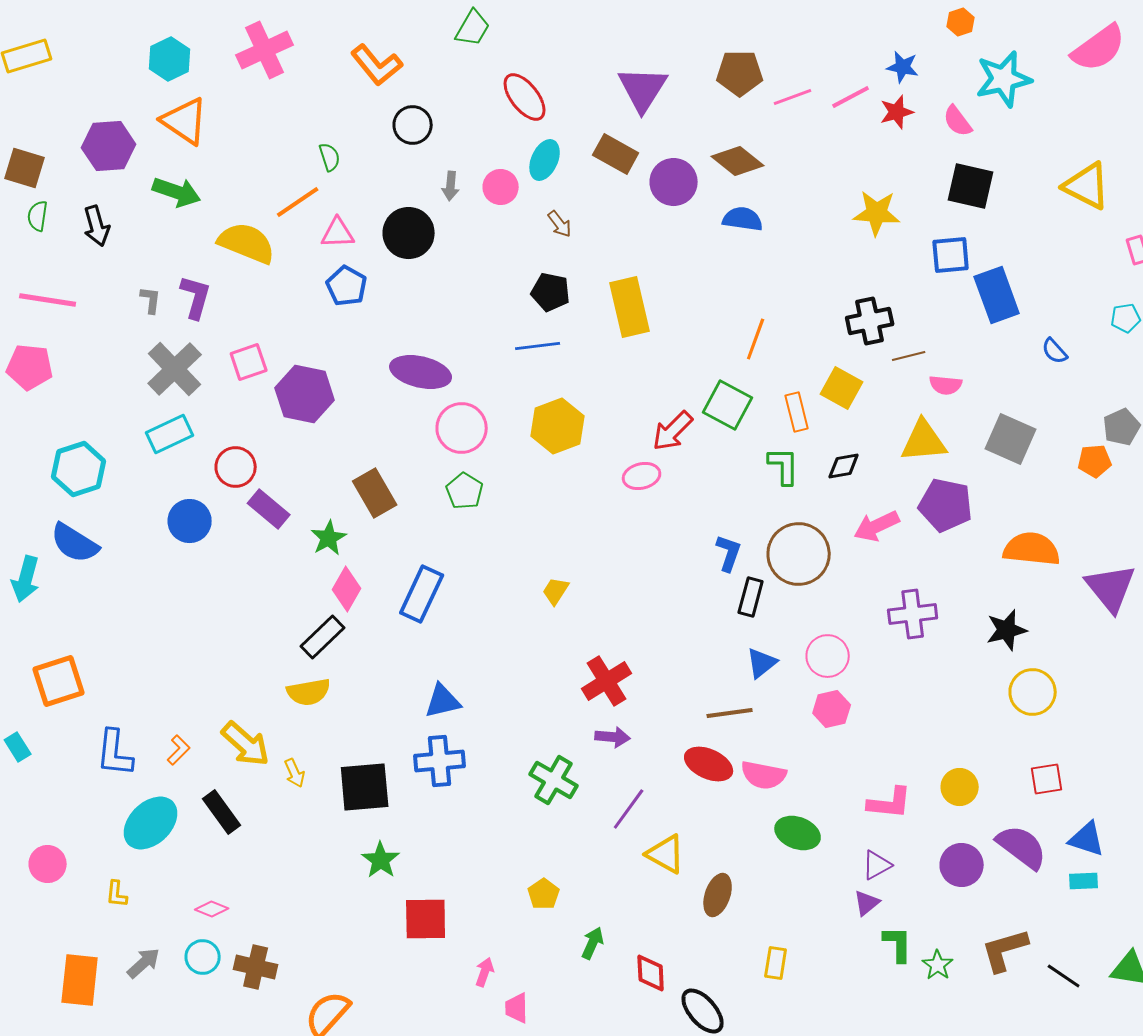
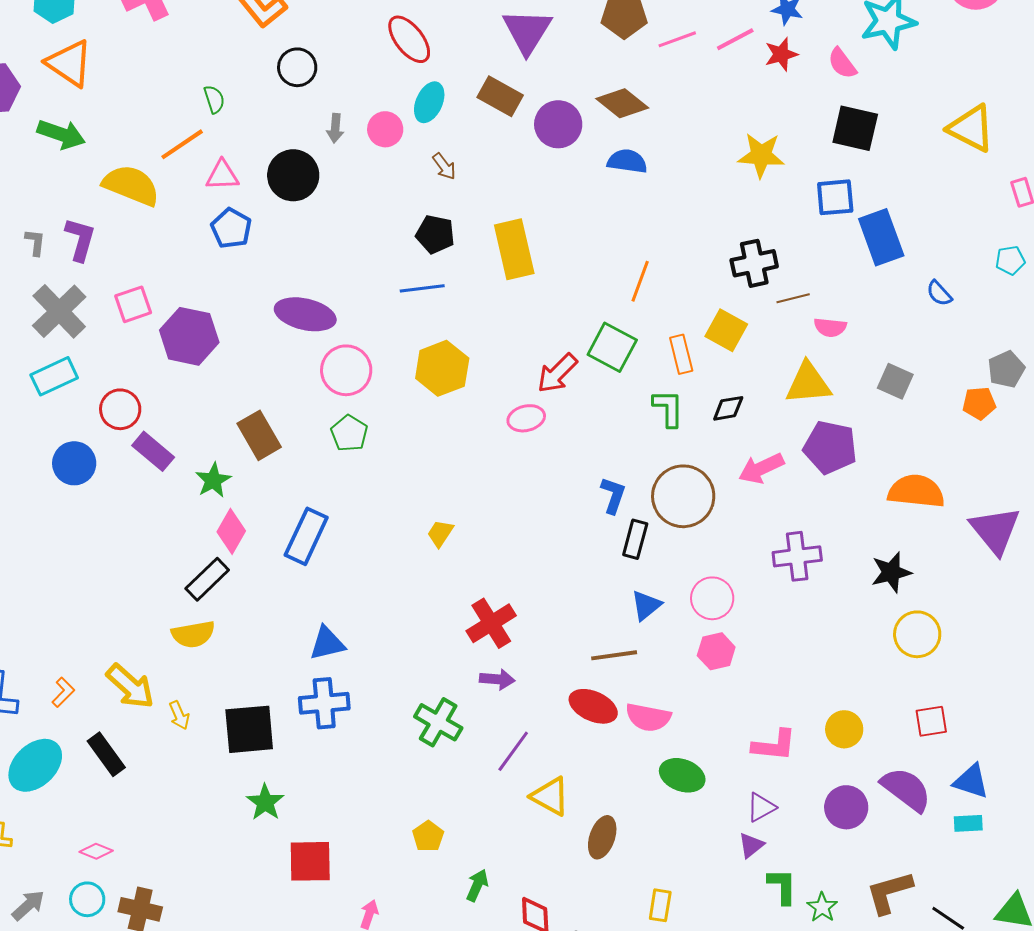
gray square: (1011, 439) -> (895, 381), size x0.7

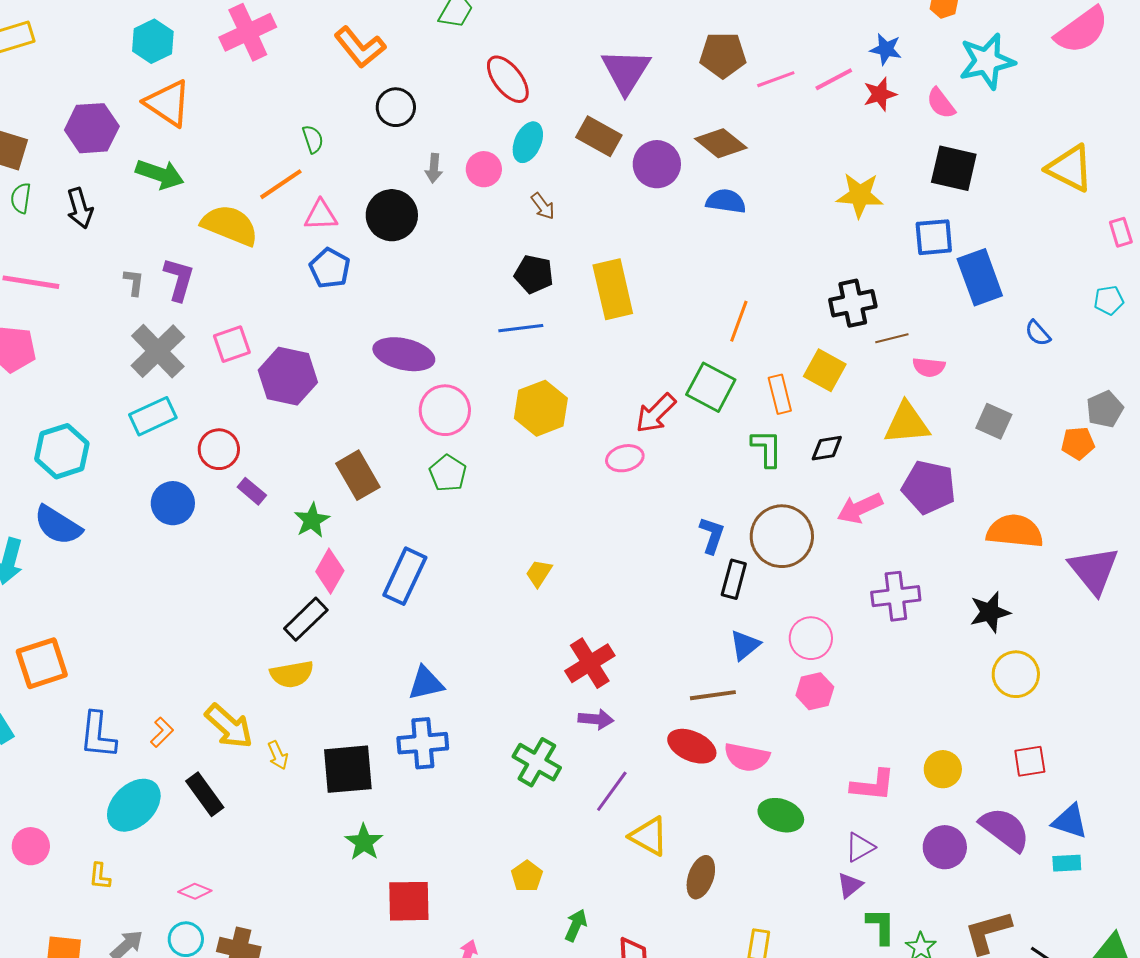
purple rectangle: (153, 451) -> (252, 491), size x0.7

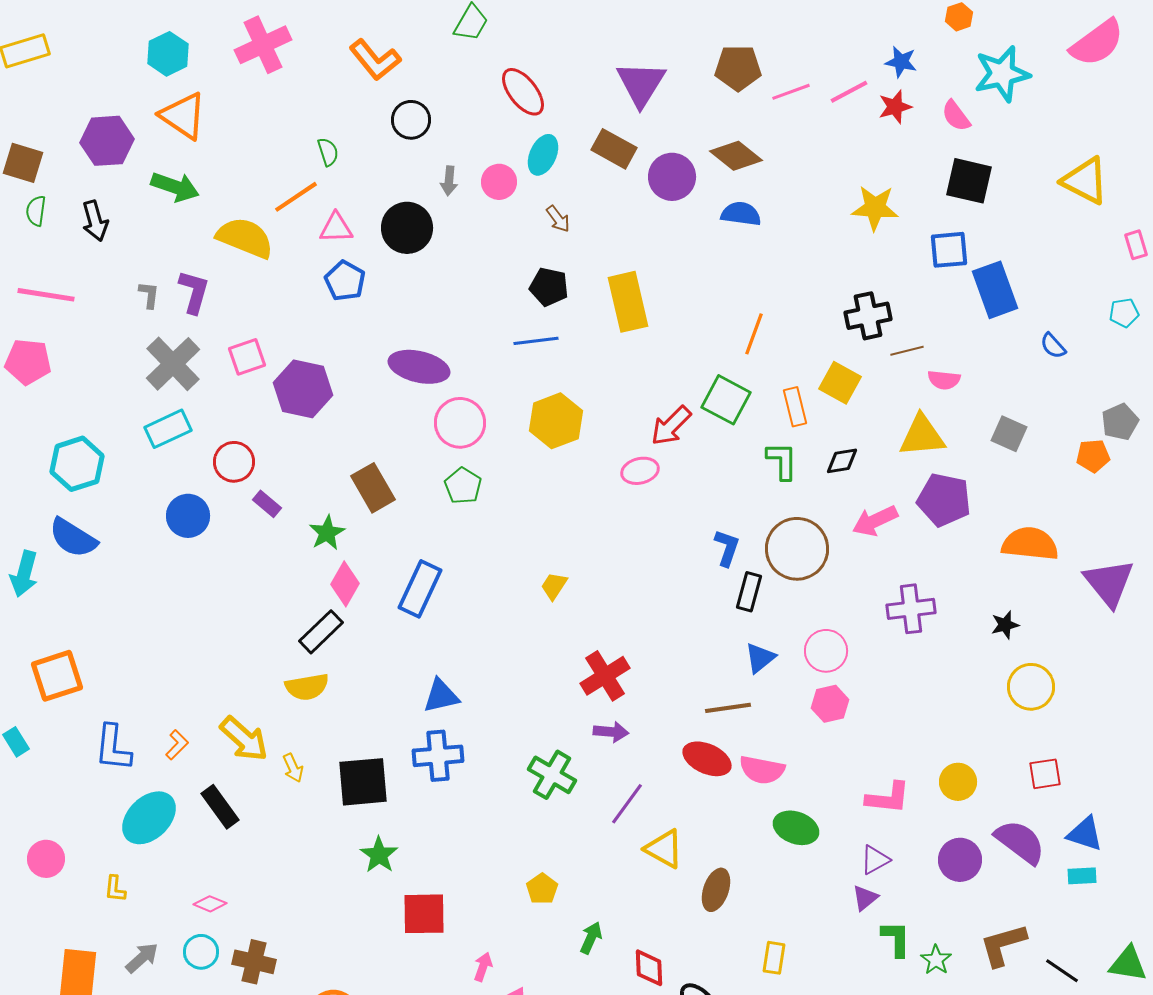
black star: (990, 612) -> (1005, 625), size x0.7

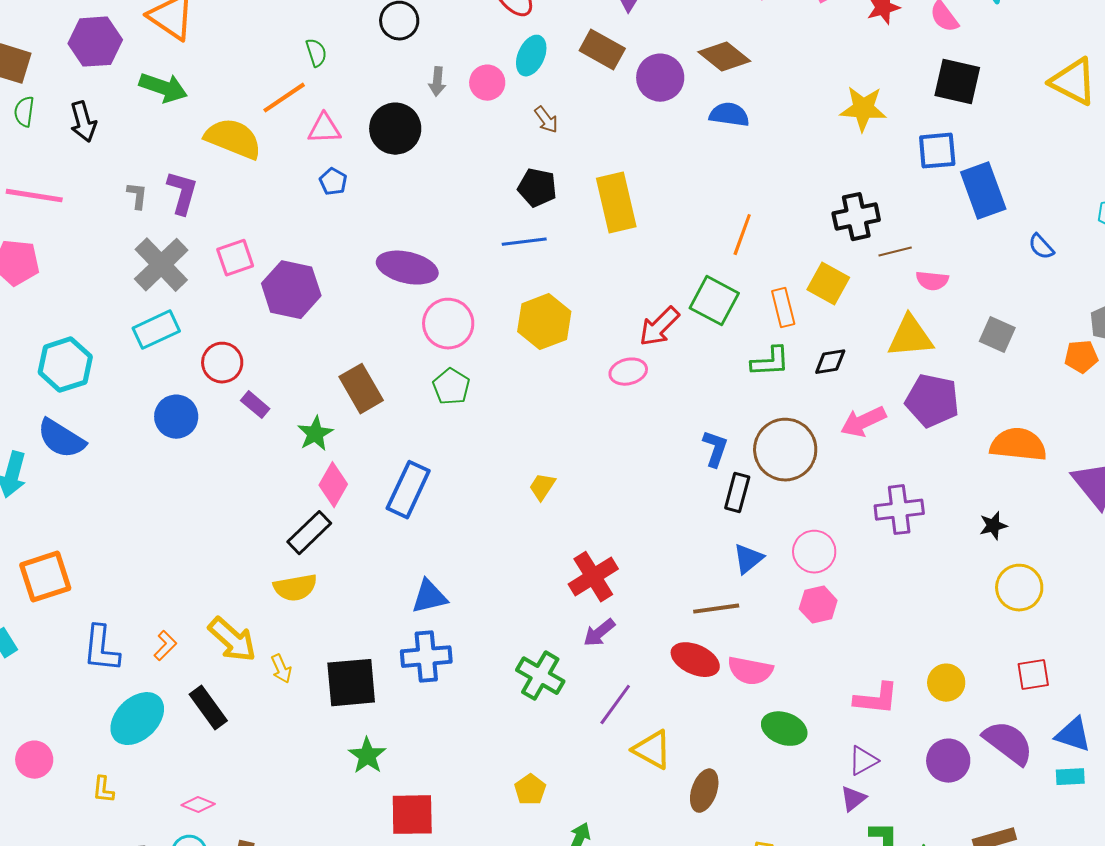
blue pentagon: (345, 281) -> (333, 182), size x0.7
green L-shape: (782, 461) -> (770, 362), turned 87
purple arrow: (611, 732) -> (599, 633), turned 136

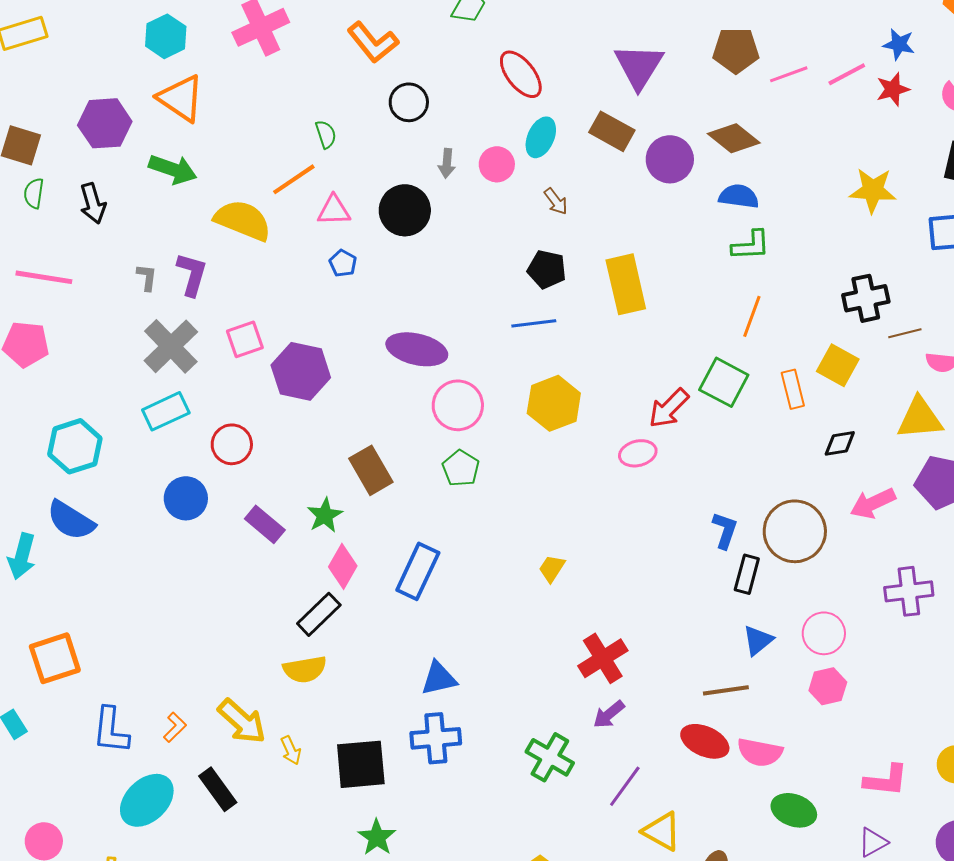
green L-shape: (770, 362) -> (751, 245), moved
purple rectangle: (255, 405) -> (265, 524), moved, size x1.4

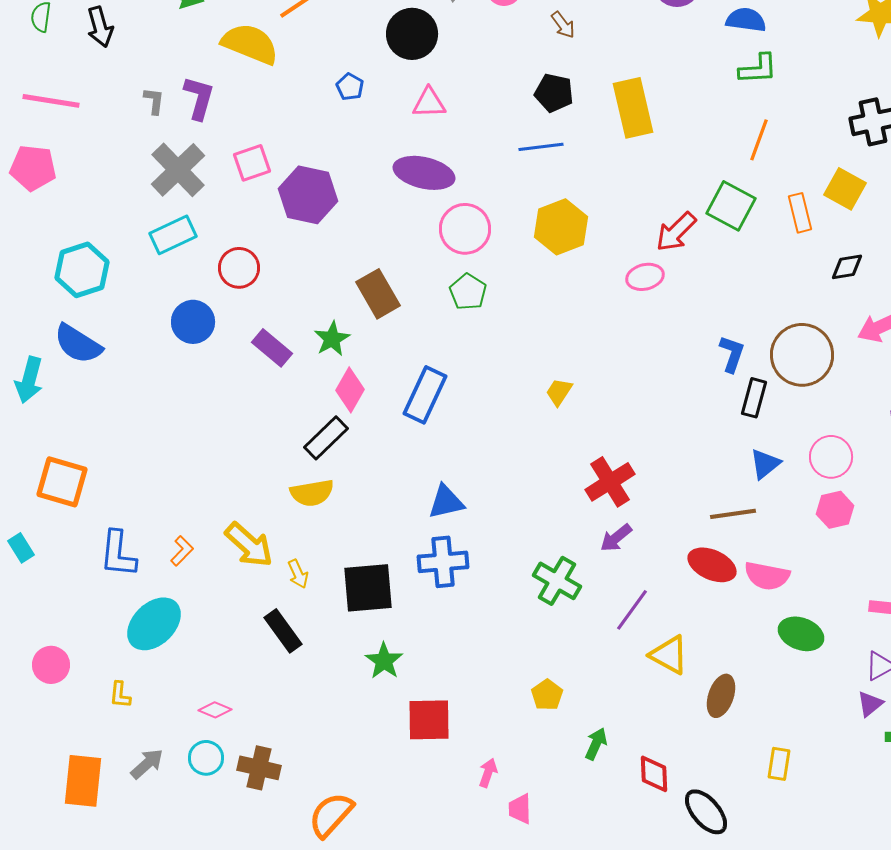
pink triangle: (334, 210) -> (429, 103), moved
orange square: (55, 658) -> (62, 482), turned 34
black rectangle: (218, 789) -> (283, 631), moved

